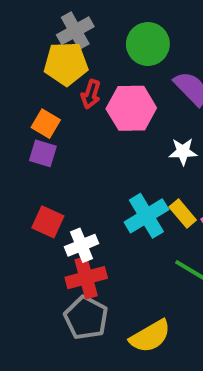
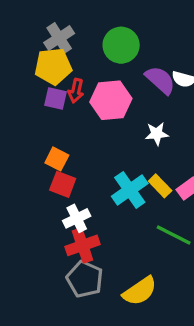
orange square: (46, 124) -> (57, 159), moved
purple square: (43, 153) -> (55, 98), moved
red square: (48, 222) -> (63, 184), moved

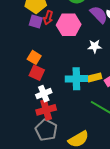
yellow rectangle: (160, 186) -> (95, 77), turned -64
cyan cross: (130, 190) -> (76, 79), turned 30

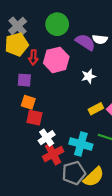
purple square: (36, 21) -> (24, 80), moved
cyan cross: (76, 79) -> (81, 144), moved, turned 30
gray pentagon: (46, 130) -> (74, 173), moved, turned -30

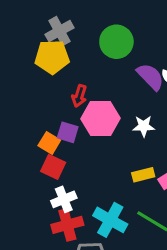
red arrow: (33, 57) -> (79, 96), moved
pink hexagon: (56, 60) -> (100, 119), moved
purple square: (24, 80) -> (68, 132), moved

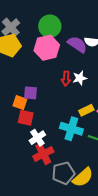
red arrow: (79, 96) -> (66, 78), moved
pink hexagon: (100, 119) -> (47, 48), moved
cyan cross: (110, 220) -> (71, 129), moved

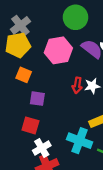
green circle: (50, 26) -> (76, 17), moved
orange square: (20, 102) -> (24, 75), moved

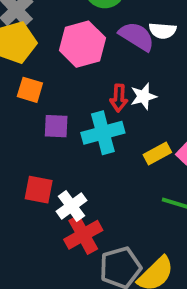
red square: (30, 125) -> (39, 190), moved
cyan cross: (80, 141) -> (103, 133), moved, turned -30

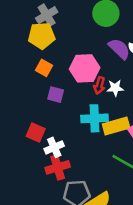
pink hexagon: (82, 44) -> (85, 68), moved
cyan cross: (103, 133) -> (94, 118), moved
yellow rectangle: (157, 153) -> (116, 126), size x1.5

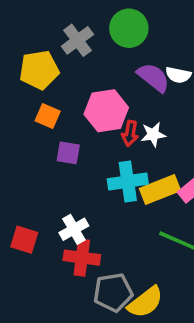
gray cross: (47, 15) -> (78, 40), moved
red square: (36, 132) -> (24, 240), moved
red cross: (58, 167) -> (82, 258), turned 30

